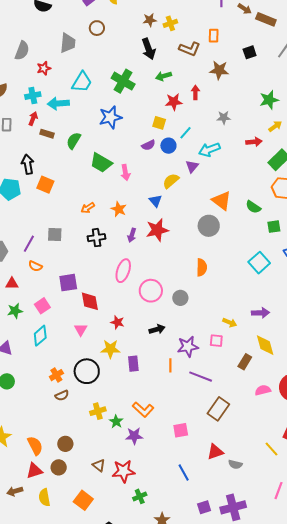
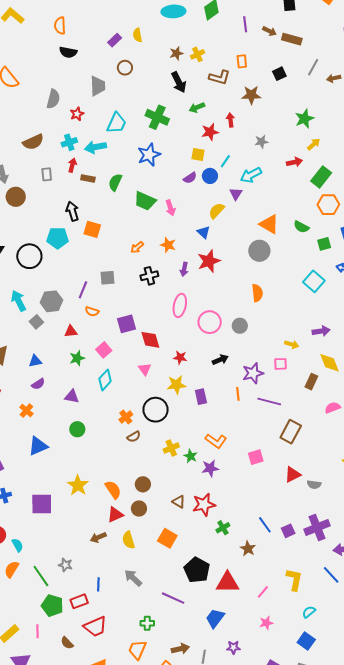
blue line: (184, 473) -> (265, 525), moved

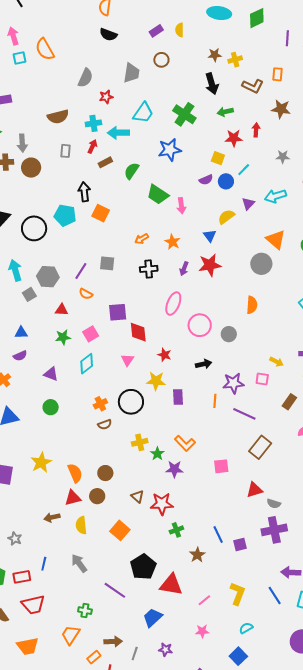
cyan arrow: (251, 175) -> (275, 196), moved
brown rectangle: (88, 178) -> (105, 162), turned -48
purple cross: (317, 527) -> (274, 530), moved

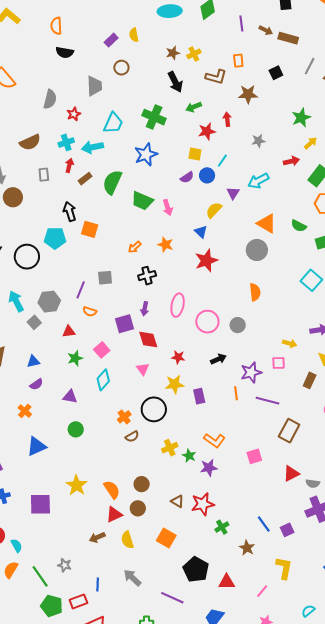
green semicircle: (132, 171) -> (112, 182), size x1.4
purple arrow: (184, 269) -> (145, 309), moved
red triangle: (171, 585) -> (227, 582), size x0.7
yellow L-shape: (238, 594) -> (284, 568), moved

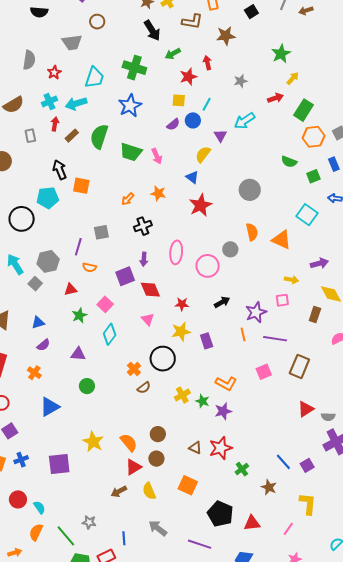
gray trapezoid: (94, 86) -> (72, 42), turned 90
orange triangle: (267, 223) -> (281, 240), moved
gray circle: (238, 325) -> (230, 249), moved
pink square: (254, 456) -> (264, 372), moved

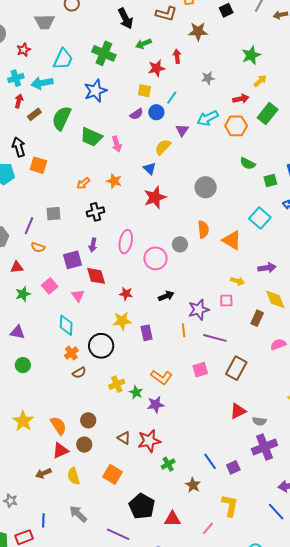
orange hexagon: (314, 137) -> (236, 126), moved
pink triangle: (148, 319) -> (78, 296), moved
cyan diamond: (110, 334) -> (66, 325), moved, turned -40

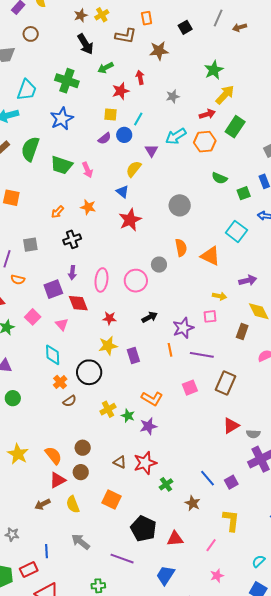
yellow arrow: (260, 81) -> (225, 95), size x1.5
pink ellipse: (126, 242) -> (101, 280), moved

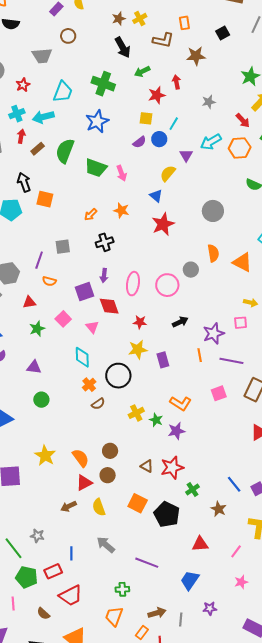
red arrow: (207, 114) -> (243, 120), turned 63
black pentagon: (143, 529) -> (167, 514), moved

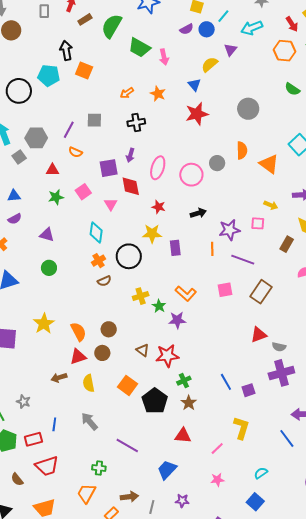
cyan arrow: (211, 142) -> (252, 28), moved
brown star: (219, 509) -> (189, 403), moved

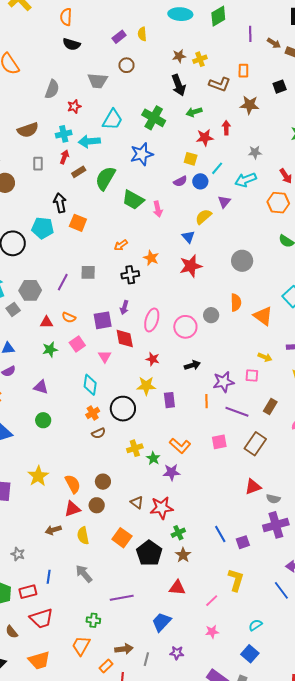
orange star: (158, 94) -> (151, 258), moved
orange semicircle: (75, 152) -> (69, 317), moved
brown rectangle: (287, 244) -> (270, 407), moved
purple line: (127, 445) -> (122, 598), turned -40

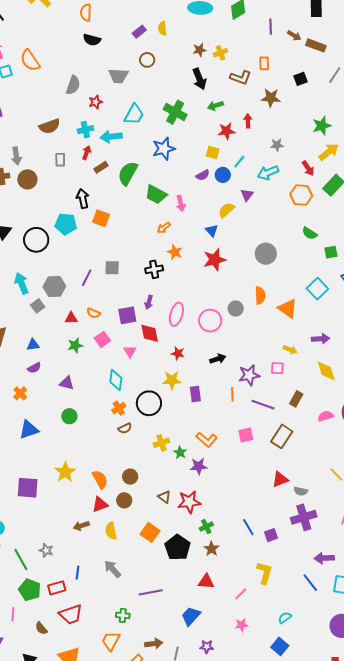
orange arrow: (121, 245) -> (164, 228), moved

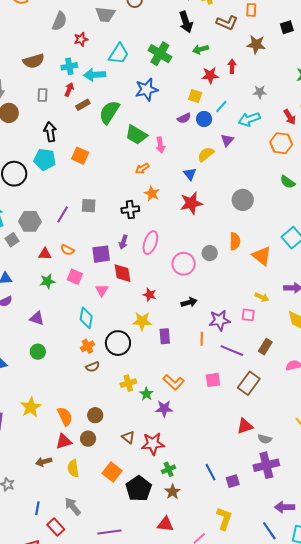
black arrow: (83, 199) -> (50, 132), moved
pink ellipse: (176, 314) -> (150, 243), moved
pink square: (102, 339) -> (75, 277), turned -35
red rectangle: (57, 588) -> (56, 527), moved, turned 60

